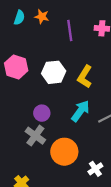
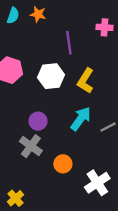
purple line: (70, 31) -> (69, 43), moved
orange circle: (64, 152) -> (63, 164), size x0.6
white cross: (95, 169) -> (97, 183), size x1.5

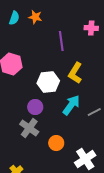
white hexagon: (51, 76) -> (48, 82), moved

